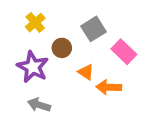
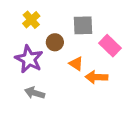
gray square: (93, 29) -> (83, 25), turned 30

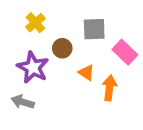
orange arrow: (96, 77) -> (110, 88), turned 95
gray arrow: (35, 93) -> (23, 102), moved

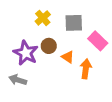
yellow cross: (35, 23) -> (43, 18), moved
brown circle: (62, 48) -> (49, 46), moved

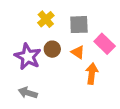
orange triangle: (68, 57) -> (78, 52), moved
gray arrow: (18, 80) -> (28, 93), moved

